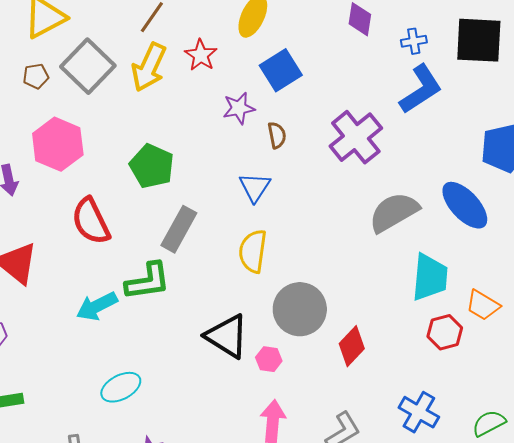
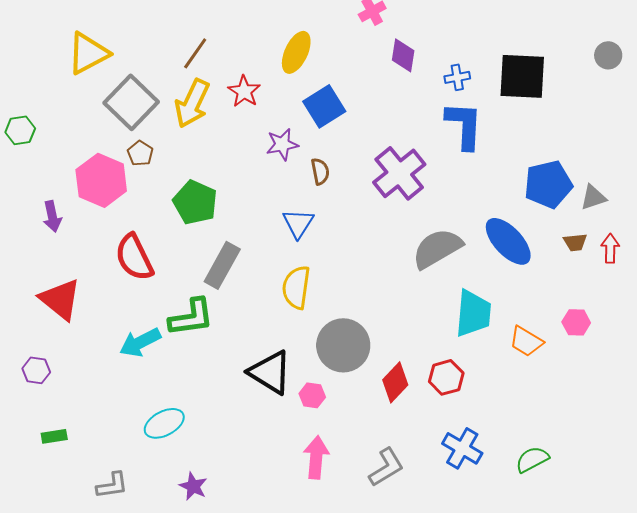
brown pentagon: (36, 76) -> (140, 153), moved, turned -30
blue L-shape: (421, 89) -> (464, 125), turned -54
red hexagon: (445, 332) -> (446, 377), moved

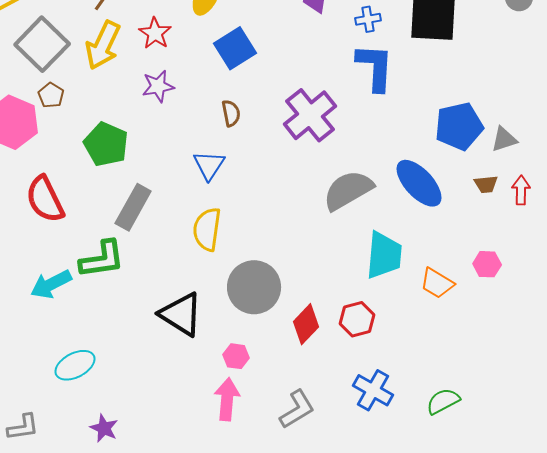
purple star: (282, 144) -> (158, 86), moved
pink hexagon: (312, 395) -> (236, 356), moved

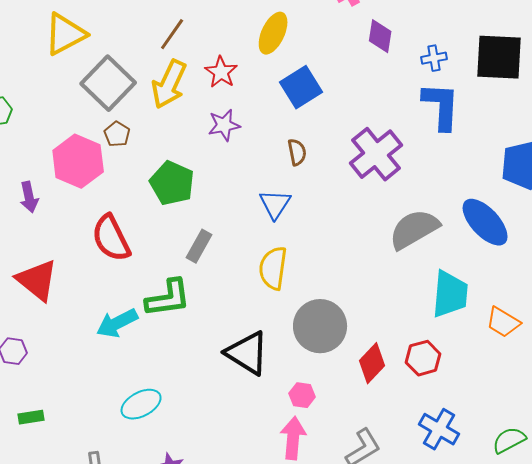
gray rectangle: (133, 207) -> (199, 246), size x0.7

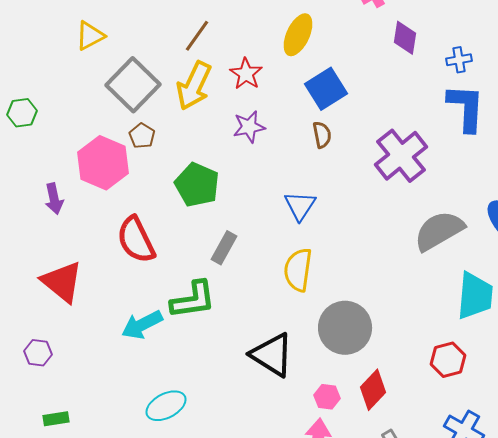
yellow triangle: (65, 34) -> (90, 36), size x0.7
brown semicircle: (297, 152) -> (322, 135), moved
red diamond: (372, 363) -> (373, 390), moved

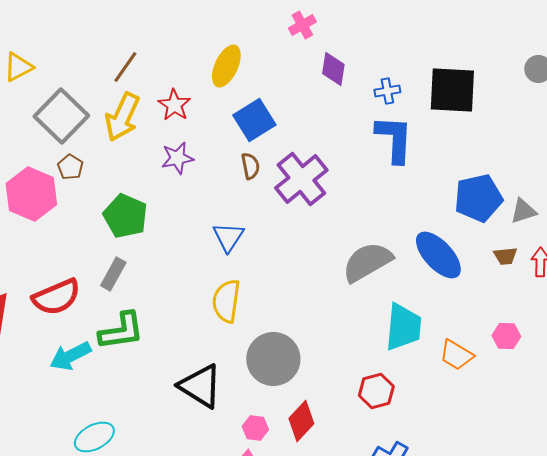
purple cross: (401, 156) -> (301, 179), moved
red semicircle: (136, 240) -> (56, 297), moved, turned -87
gray rectangle: (224, 248) -> (113, 274), moved

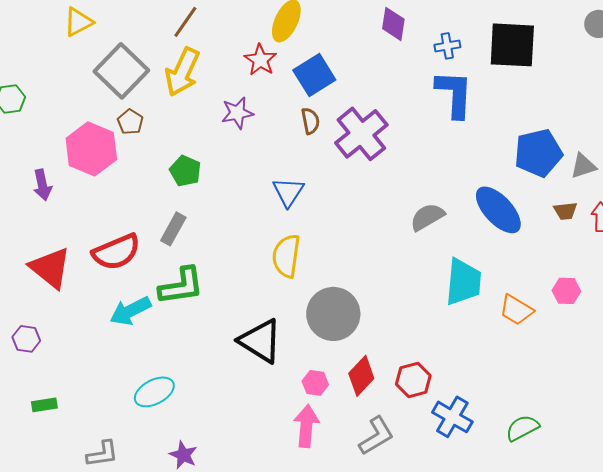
red star: (174, 105) -> (260, 60), moved
green pentagon: (125, 216) -> (185, 171), size x0.7
gray semicircle: (367, 262) -> (427, 217), size x0.7
red hexagon: (376, 391) -> (413, 380), moved

